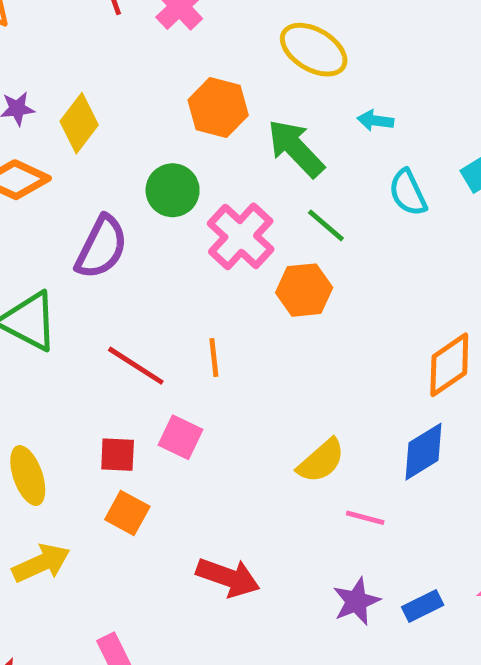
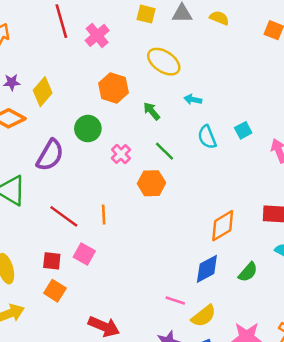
green arrow: (296, 148) -> (152, 111), size x0.6
pink cross: (241, 236) -> (121, 154), size x0.6
yellow semicircle: (321, 461) -> (204, 316), moved

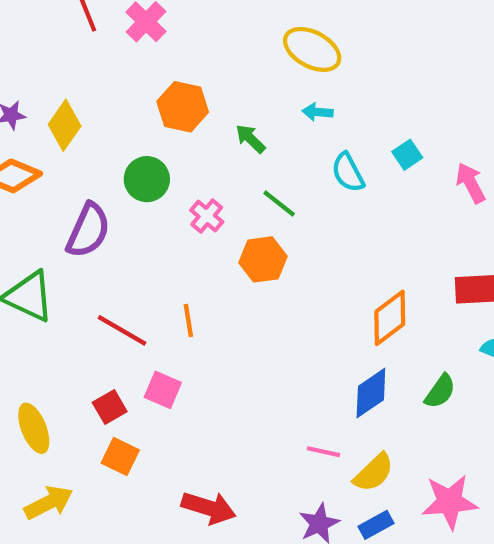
yellow ellipse: (164, 62) -> (312, 49), moved
red square: (52, 261) -> (110, 407), turned -30

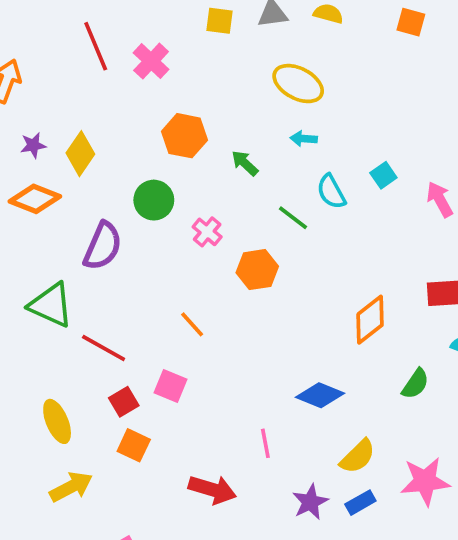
green line: (279, 203) -> (293, 218), moved
orange line: (188, 320) -> (192, 324), turned -32
red line: (122, 330) -> (104, 348), moved
blue diamond: (371, 393) -> (320, 395), moved, turned 57
pink line: (324, 452) -> (265, 443), moved, turned 68

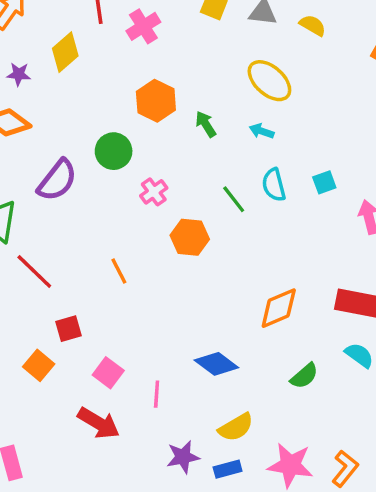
yellow diamond: (80, 154) -> (65, 52), moved
green arrow: (245, 163) -> (206, 124), moved
pink square: (170, 386) -> (108, 373), moved
red square: (124, 402) -> (68, 329), moved

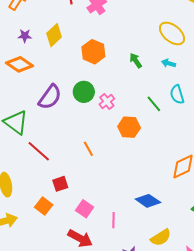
yellow diamond: (65, 52) -> (54, 35), moved
orange hexagon: (156, 101) -> (93, 52), moved
green circle: (114, 151) -> (84, 92), moved

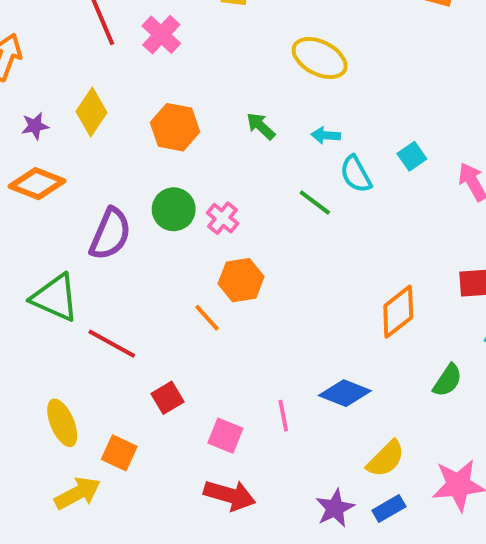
cyan arrow: (169, 63) -> (326, 135), moved
orange hexagon: (129, 127) -> (241, 280), moved
orange square: (44, 206) -> (119, 453), moved
pink line: (113, 220) -> (283, 416), moved

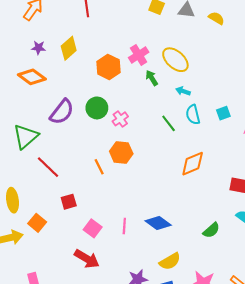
pink cross: (161, 35) -> (139, 55), moved
yellow ellipse: (320, 58) -> (175, 60), moved
green triangle: (55, 298) -> (26, 136), turned 40
orange diamond: (398, 312) -> (193, 164), moved

